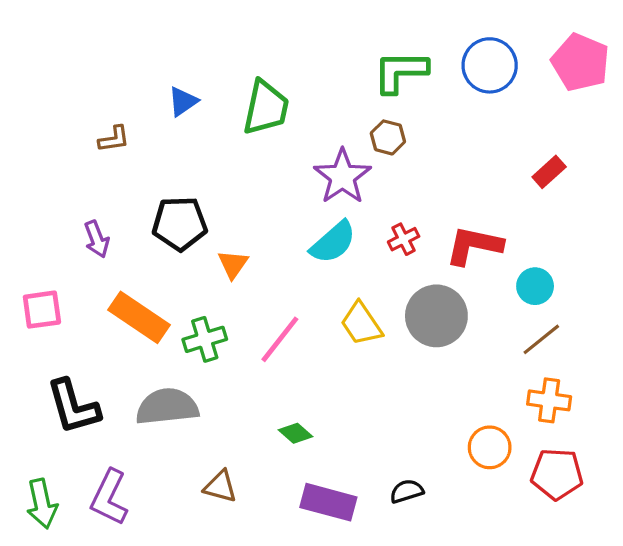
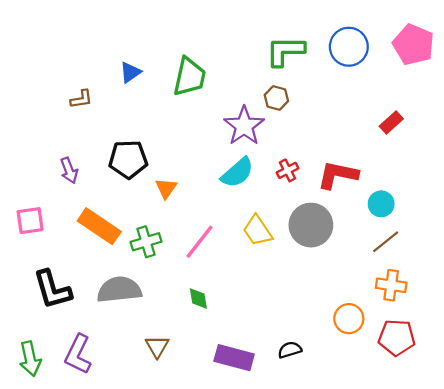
green diamond: (296, 433) -> (198, 299), moved, turned 40
brown triangle: (220, 487) -> (157, 346), turned 45

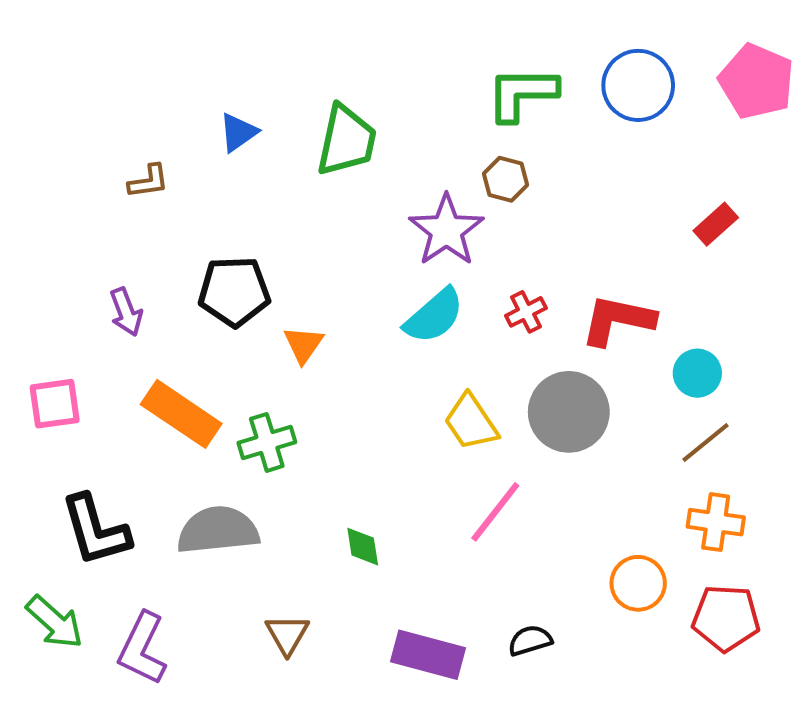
pink line: (199, 242) -> (495, 512), moved
green arrow: (30, 359) -> (55, 622), moved, turned -36

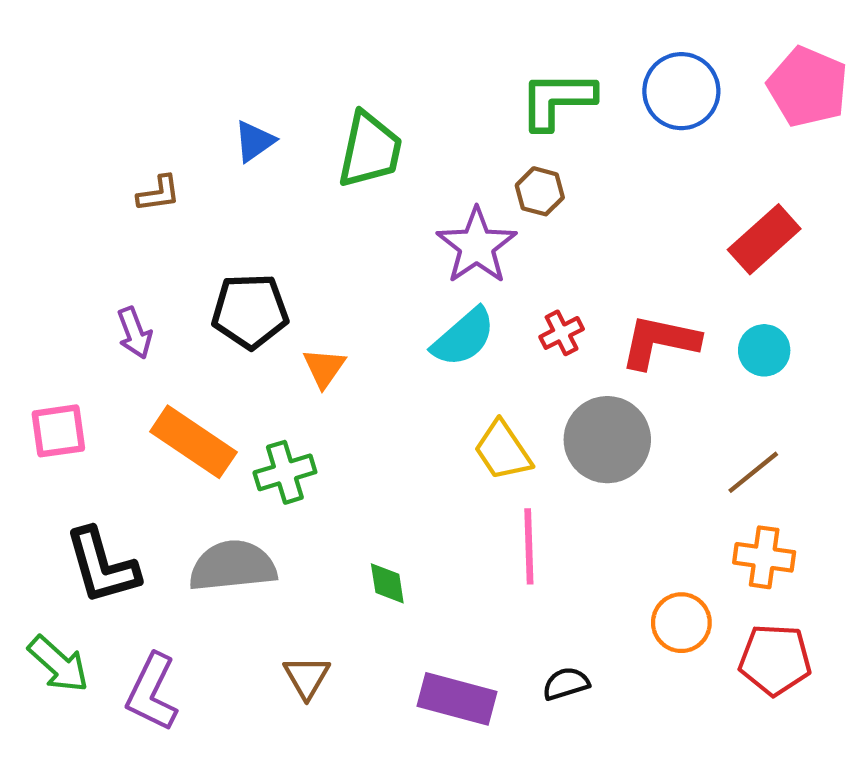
red rectangle: (716, 224) -> (764, 239), size x1.5
cyan circle: (697, 373) -> (764, 350), moved
pink line: (495, 512) -> (529, 546), turned -40

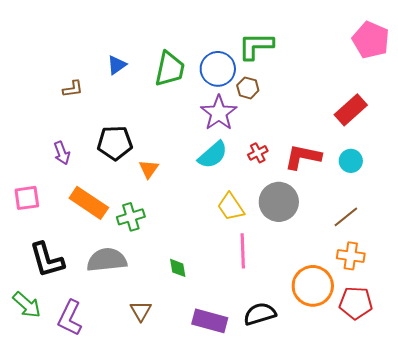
blue circle: (681, 91) -> (218, 69), moved
orange circle: (681, 623) -> (313, 286), size x1.5
black semicircle: (566, 684) -> (260, 314), size x1.5

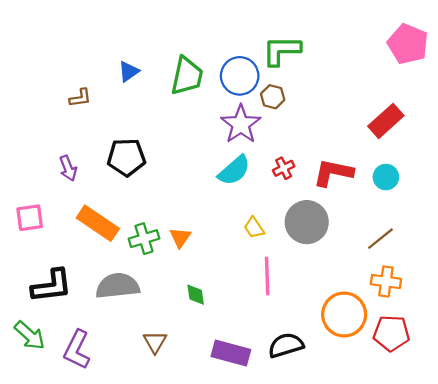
orange triangle: (149, 169) -> (180, 238), moved
yellow trapezoid: (231, 207) -> (254, 228), size x0.7
black L-shape: (47, 260) -> (52, 286), turned -81

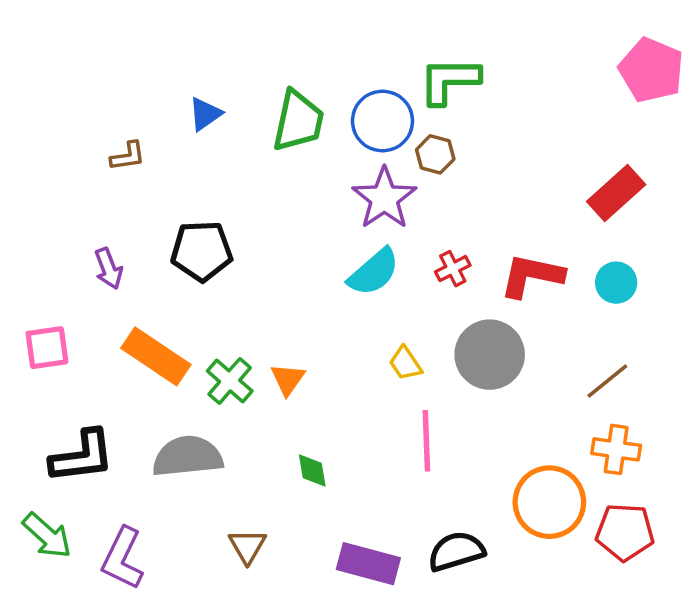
green cross: (144, 239) -> (230, 381), turned -32

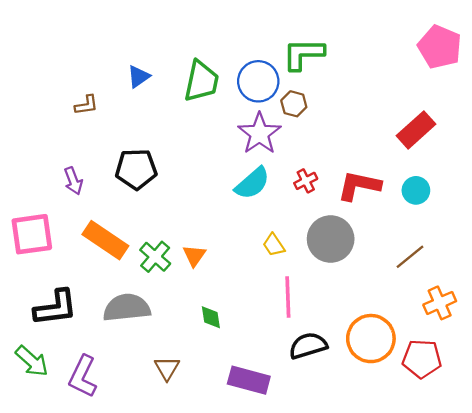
pink square: (47, 348) -> (32, 234), size x1.4
orange cross: (616, 449) -> (440, 303), moved, turned -32
black semicircle: (456, 551) -> (308, 346), moved

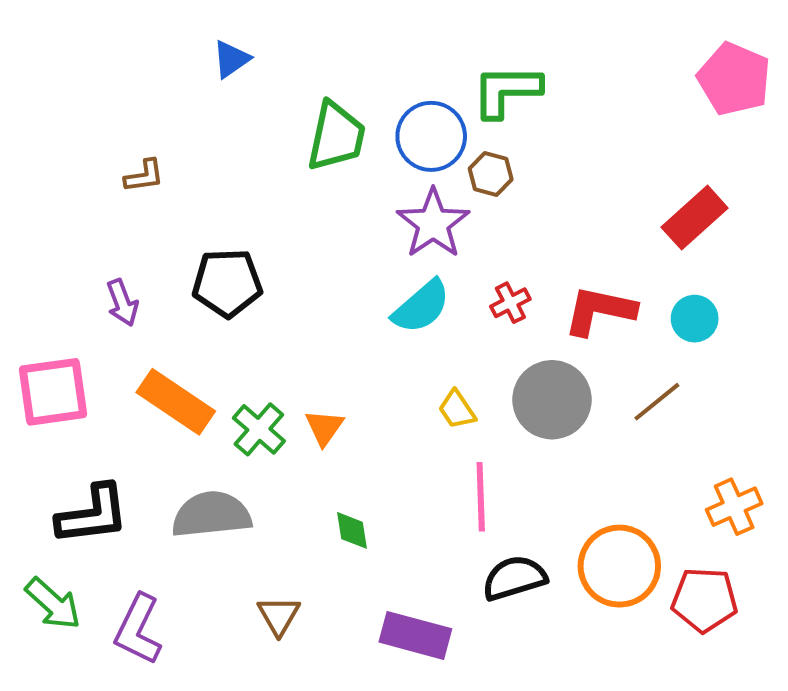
blue triangle: (139, 77) -> (231, 59), moved
brown line: (410, 257) -> (657, 402), moved

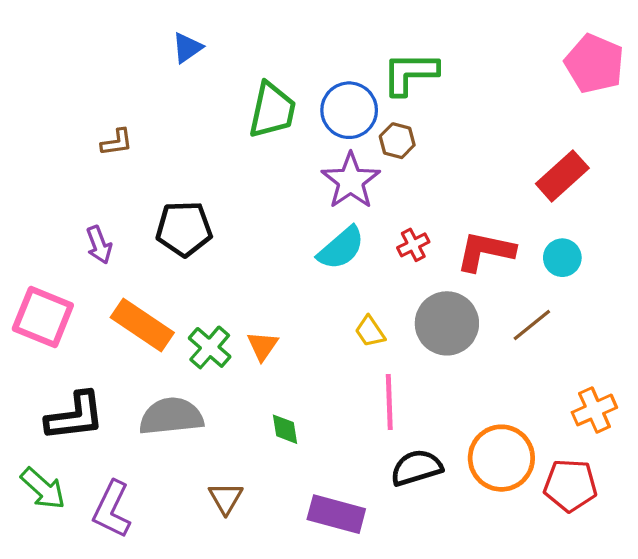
pink square: (53, 392) -> (43, 317), turned 30

